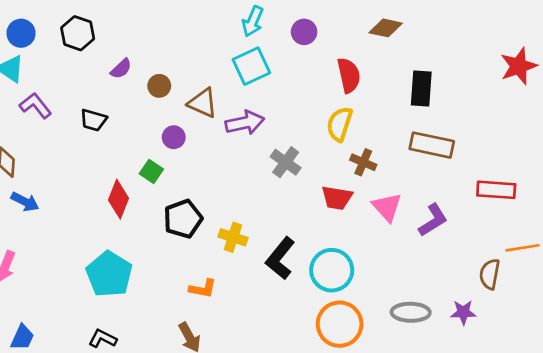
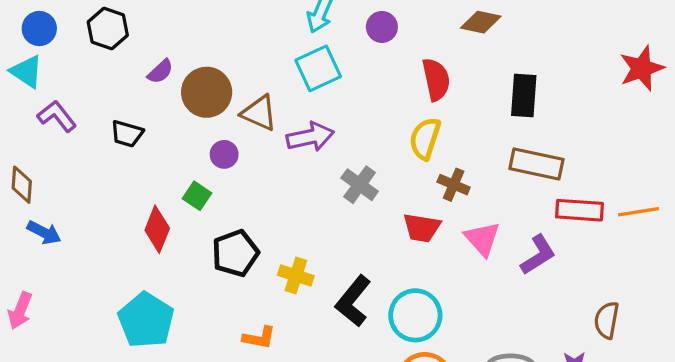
brown circle: (159, 86) -> (207, 92), size x1.8
red rectangle: (496, 190) -> (580, 210), moved
orange line: (523, 248) -> (638, 212), moved

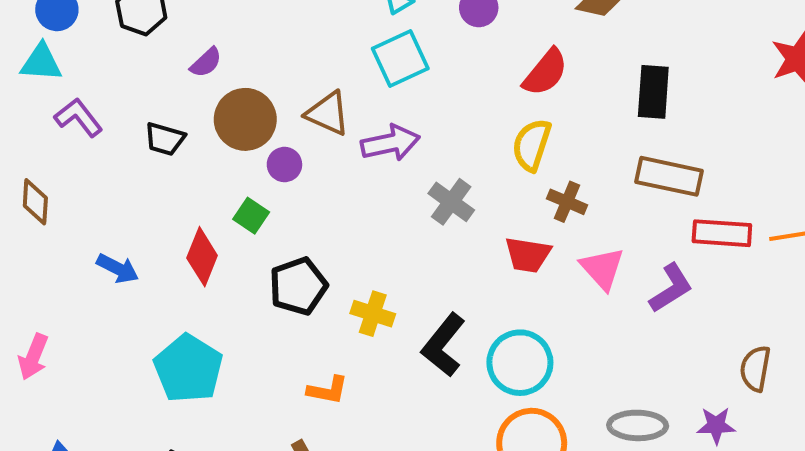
cyan triangle: (27, 72) -> (41, 62), turned -30
red semicircle: (436, 80) -> (545, 72), turned 51
brown circle: (207, 92) -> (245, 119), moved
blue arrow: (44, 232) -> (118, 268), moved

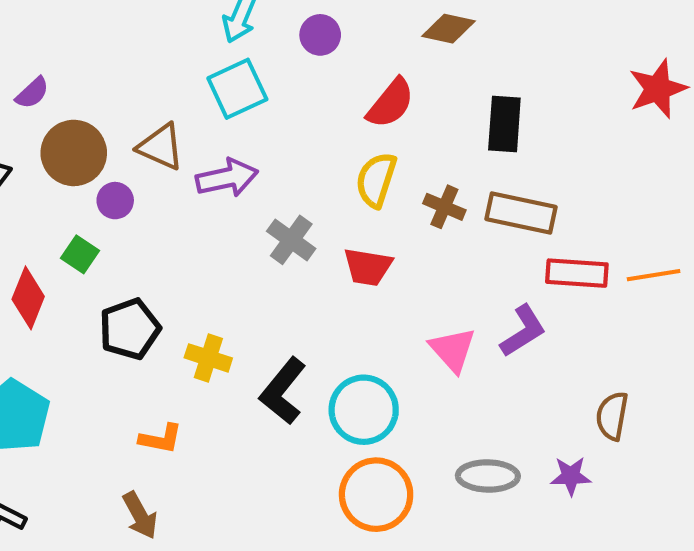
brown cross: (567, 202) -> (444, 207), moved
red trapezoid: (528, 255) -> (368, 267), moved
pink triangle: (602, 268) -> (453, 350), moved

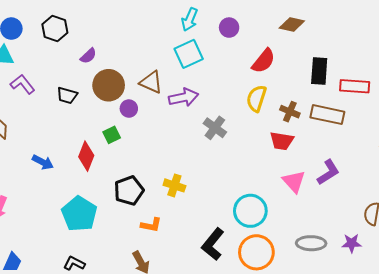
green square: (80, 254) -> (112, 135), turned 30
red trapezoid: (368, 267) -> (282, 141), moved
red rectangle: (577, 273) -> (355, 86), moved
black pentagon: (130, 329) -> (129, 191), moved
black L-shape: (283, 391) -> (213, 244), moved

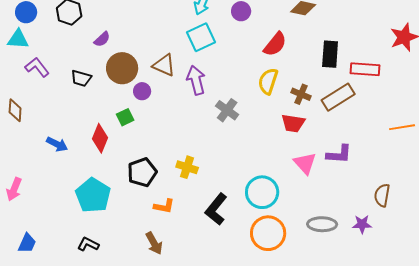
purple arrow: (184, 97) -> (196, 80), turned -92
brown rectangle: (327, 115) -> (338, 97), turned -44
purple L-shape: (328, 172) -> (339, 154), turned 36
black L-shape: (213, 244) -> (216, 209), moved

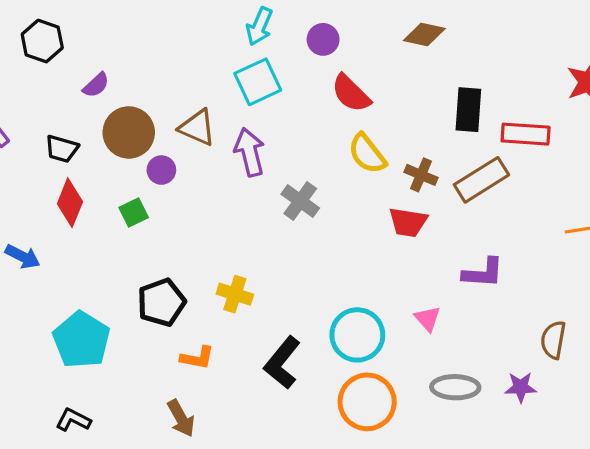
red semicircle: (275, 44) -> (351, 93), moved, turned 96
yellow semicircle: (268, 81) -> (367, 154), turned -56
red diamond: (100, 138) -> (70, 203), moved
pink triangle: (305, 163) -> (428, 319), moved, size x0.7

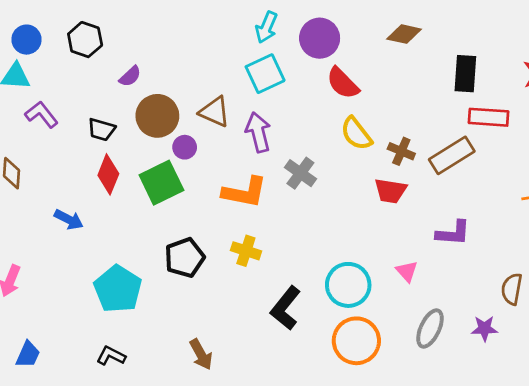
purple circle: (323, 39) -> (320, 38), size x1.5
black rectangle: (468, 110) -> (465, 74), moved
green square: (134, 212) -> (161, 183), size x1.8
orange L-shape: (197, 358) -> (245, 192), moved, size x1.6
gray ellipse: (455, 387) -> (430, 329), turned -66

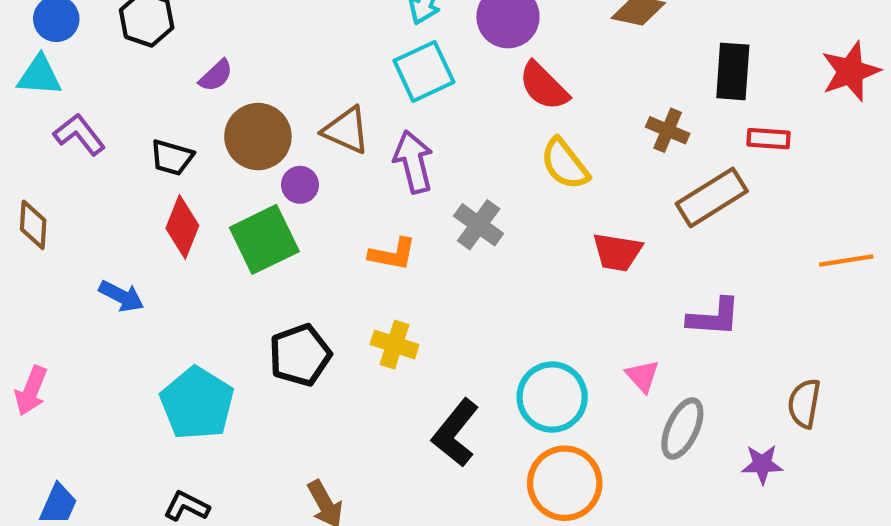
red rectangle: (489, 117) -> (769, 139), size x0.7
brown cross: (401, 151) -> (668, 130), moved
orange L-shape: (245, 192) -> (392, 254), size x0.7
gray ellipse: (430, 329) -> (682, 429), moved

